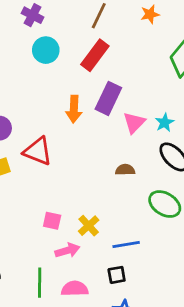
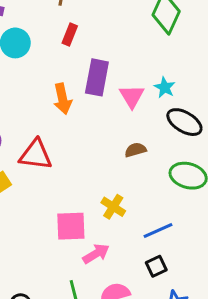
red rectangle: (95, 55) -> (70, 35), size x0.6
pink square: (52, 221) -> (71, 226), size x1.5
yellow cross: (89, 226) -> (113, 207), moved

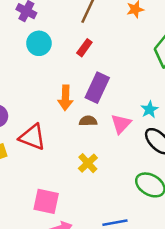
pink triangle: (132, 96) -> (121, 124), moved
brown semicircle: (135, 150) -> (88, 121), moved
yellow cross: (113, 207) -> (88, 163), moved

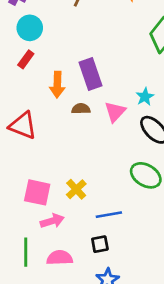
red rectangle: (84, 48) -> (26, 59), moved
purple rectangle: (97, 88) -> (91, 74), turned -44
yellow cross: (88, 163) -> (76, 189), moved

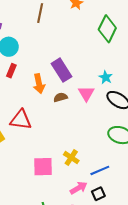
pink arrow: (52, 221) -> (79, 188), moved

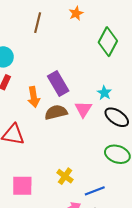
brown semicircle: (61, 97) -> (56, 112), size x1.5
pink square: (43, 167) -> (22, 186), moved

